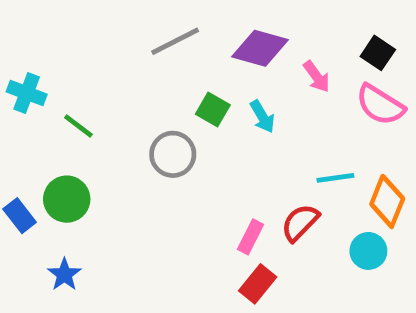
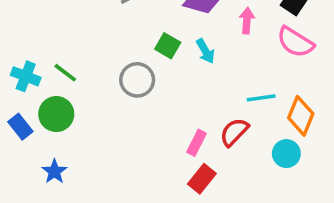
pink arrow: (317, 77) -> (247, 21), turned -140
cyan cross: (27, 93) -> (26, 76), moved
green line: (78, 126) -> (65, 73), moved

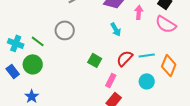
green square: (168, 46) -> (95, 60), moved
gray circle: (137, 80) -> (65, 30), moved
red semicircle: (234, 132) -> (125, 58), moved
cyan circle: (286, 154) -> (147, 81), moved

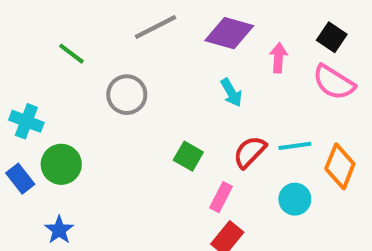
green line: (38, 41) -> (71, 54), moved

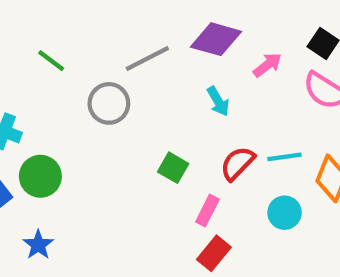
gray line: (155, 27) -> (147, 58), moved
pink arrow: (278, 58) -> (267, 65), turned 48

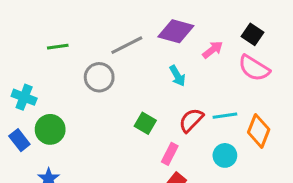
green line: (51, 61) -> (58, 47), turned -45

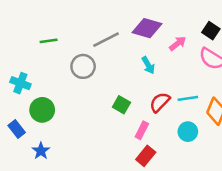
blue rectangle: (19, 140) -> (17, 129), moved

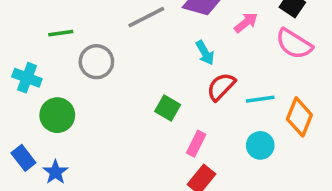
green line: (49, 41) -> (61, 33), moved
gray circle: (83, 66) -> (96, 62), moved
red semicircle: (160, 102) -> (221, 87), moved
blue rectangle: (17, 129) -> (23, 158), moved

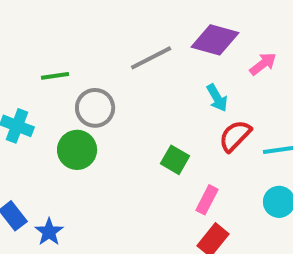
green circle: (57, 115) -> (77, 150), moved

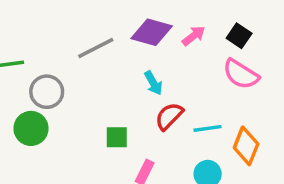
pink arrow: (263, 64) -> (194, 36), moved
green square: (175, 160) -> (117, 137), turned -30

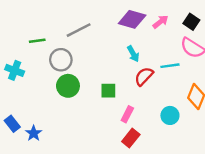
gray line: (96, 48) -> (79, 30), moved
green circle: (31, 128) -> (68, 86), moved
cyan line: (208, 128) -> (170, 66), moved

